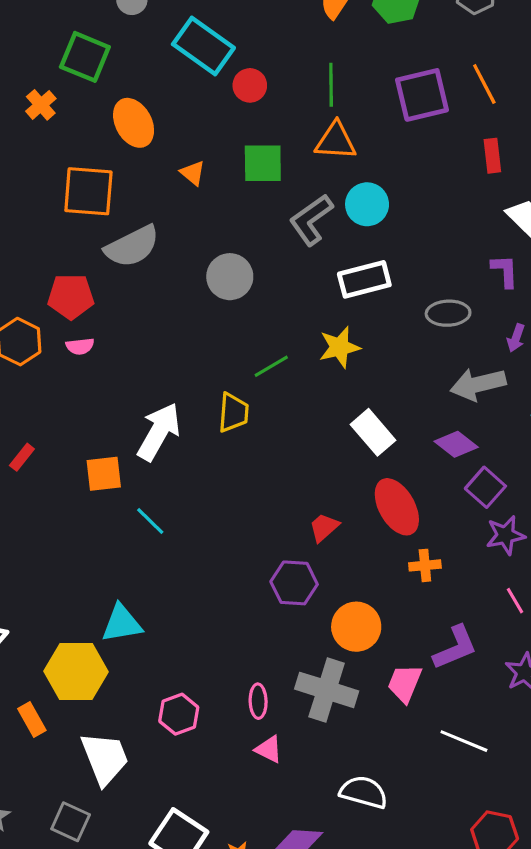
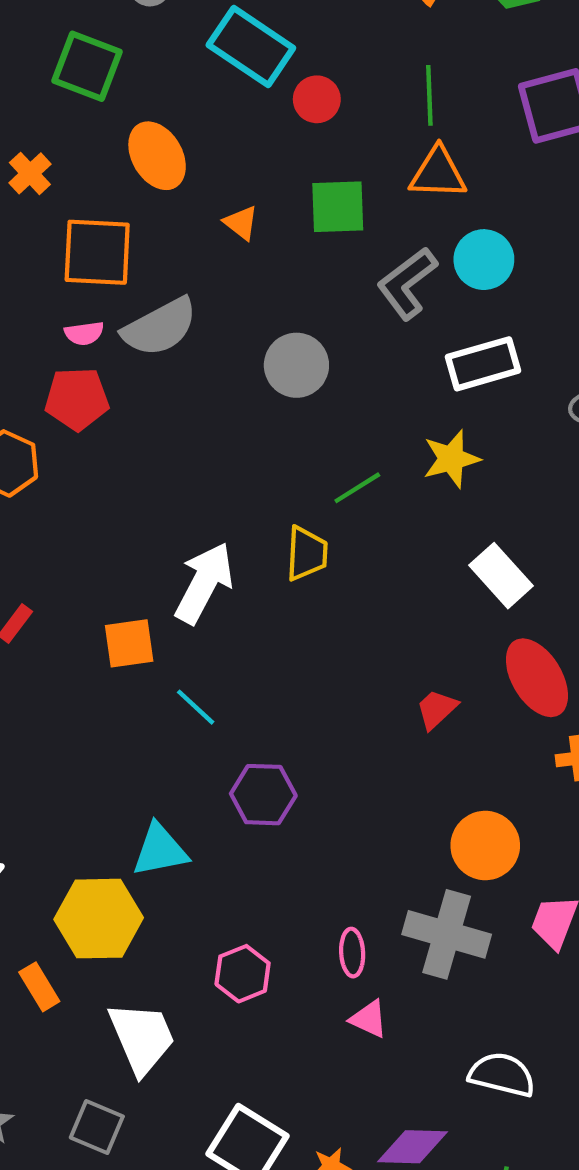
orange cross: (41, 105) -> (30, 173), moved
pink semicircle: (80, 346) -> (84, 333), moved
purple hexagon: (294, 583) -> (263, 795), moved

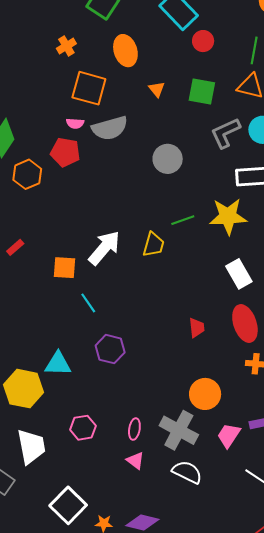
yellow star: (451, 459) -> (228, 216), size x1.4
red trapezoid: (437, 709) -> (197, 328), turned 115
white semicircle: (502, 1075) -> (187, 472), moved

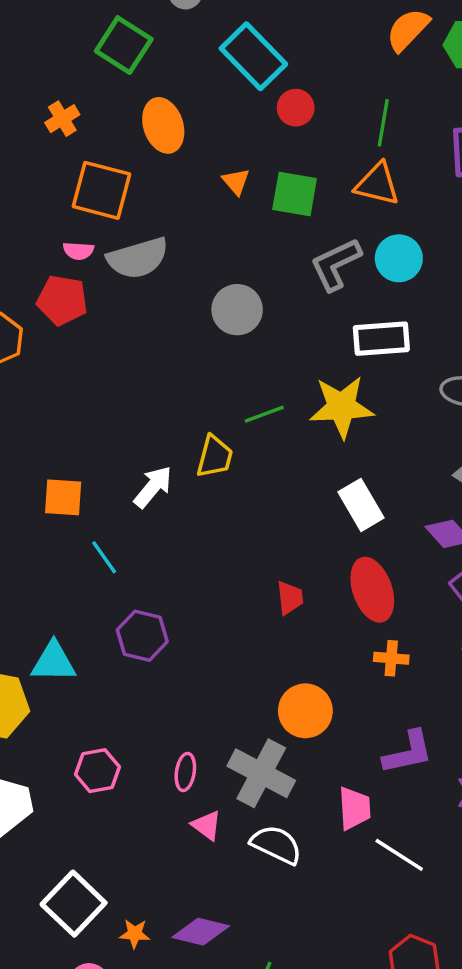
orange triangle: (157, 89) -> (236, 182), moved
white arrow: (104, 248) -> (153, 487), moved, size x0.7
pink trapezoid: (229, 435) -> (354, 808), moved, turned 144
pink triangle: (135, 461) -> (207, 825), moved

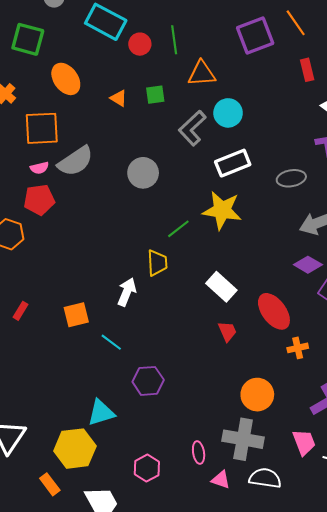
green line: (383, 123) -> (174, 40), moved
green square: (295, 194) -> (155, 95), size x0.7
yellow star: (342, 407) -> (222, 210), turned 30
white rectangle: (361, 505) -> (221, 287), moved

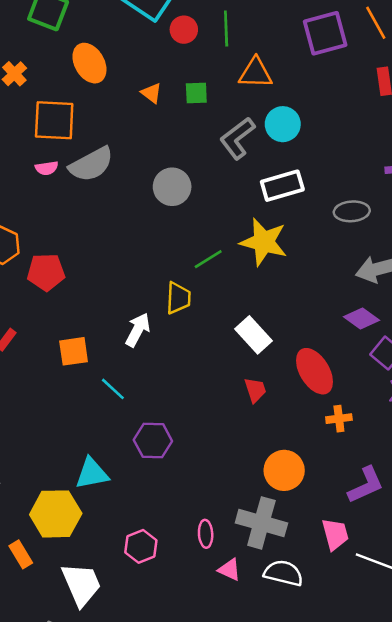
red pentagon: (39, 200) -> (46, 272), moved

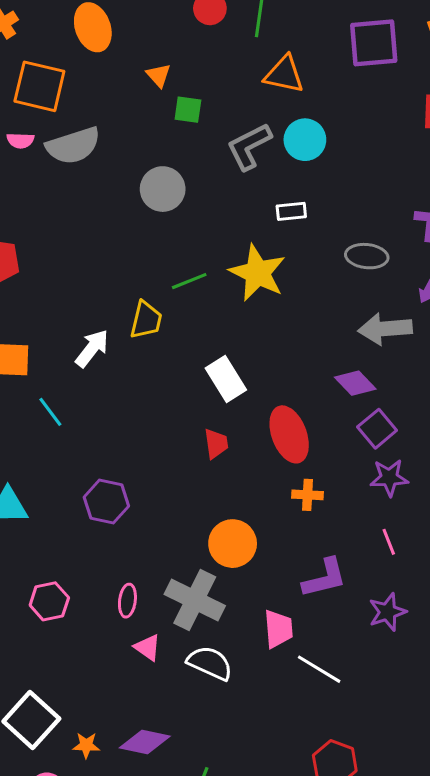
green square: (196, 93) -> (188, 110), moved
white rectangle: (282, 186) -> (291, 211), size x0.6
purple hexagon: (153, 441) -> (106, 502), moved

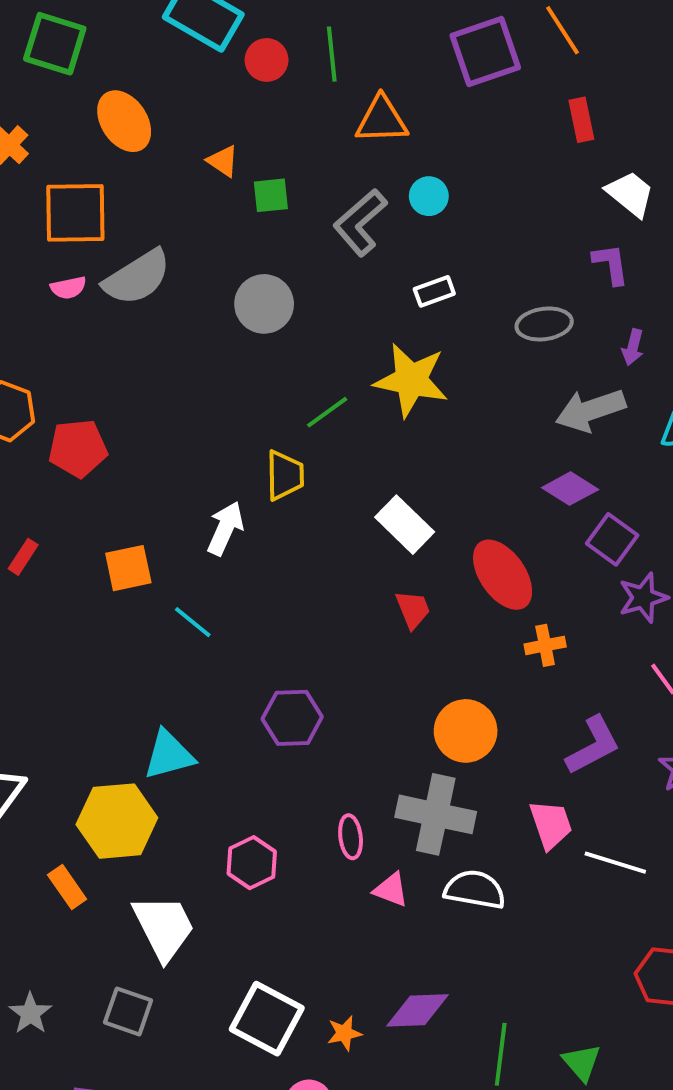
cyan circle: (305, 140) -> (429, 196), size x0.7

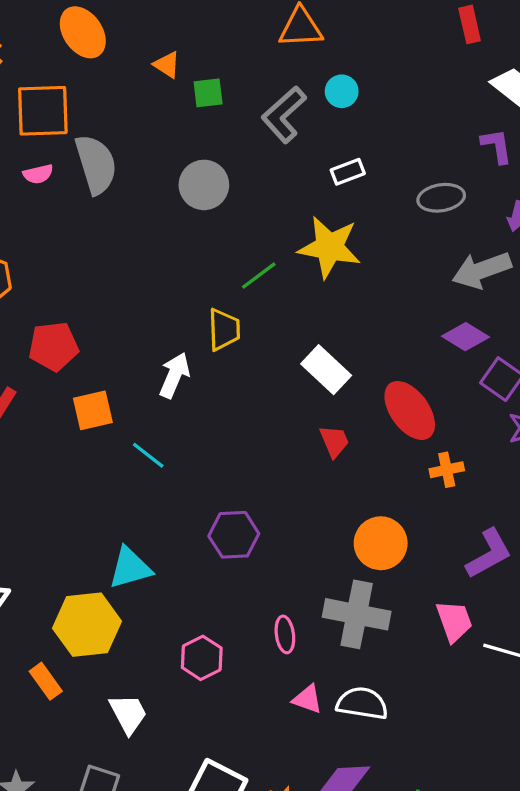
gray semicircle: (137, 277) -> (96, 164), turned -74
red pentagon: (78, 448) -> (54, 346), moved
pink triangle: (391, 890) -> (307, 699), moved
white semicircle: (475, 890) -> (362, 703), moved
white trapezoid: (164, 927) -> (128, 714), size x0.7

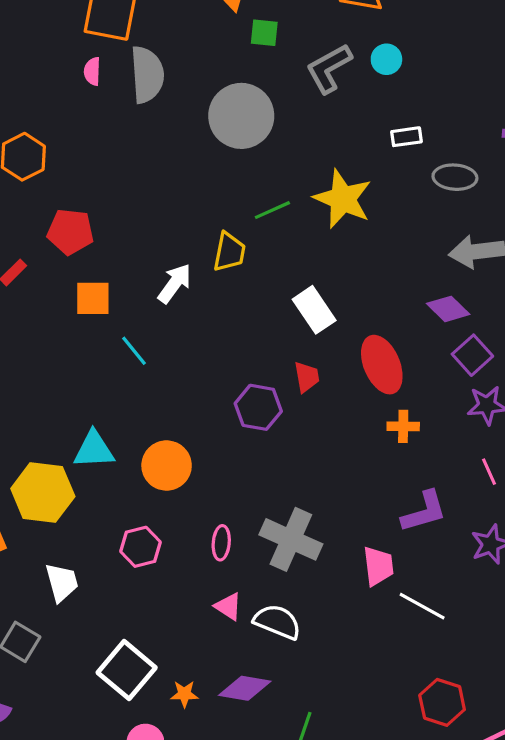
white rectangle: (348, 172) -> (406, 137), moved
pink semicircle: (38, 174) -> (92, 71), turned 92
gray circle: (204, 185) -> (241, 116), size x1.4
purple hexagon: (234, 535) -> (258, 407), moved
orange circle: (381, 543) -> (167, 466), moved

